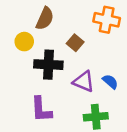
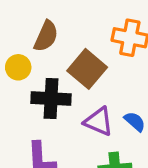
brown square: (75, 43) -> (87, 69), size x1.6

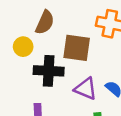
brown square: (87, 69) -> (77, 48), turned -32

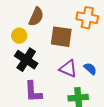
black cross: (49, 71) -> (26, 60), moved, turned 30

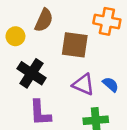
yellow circle: (19, 36) -> (15, 36), moved

